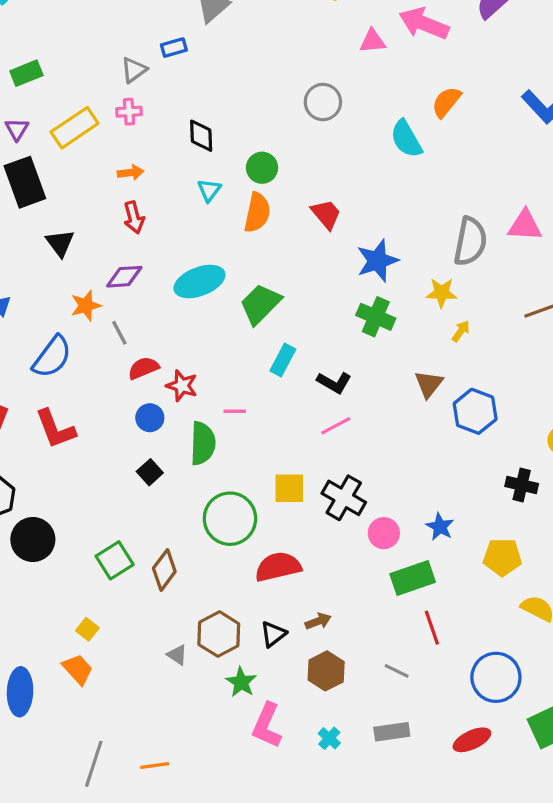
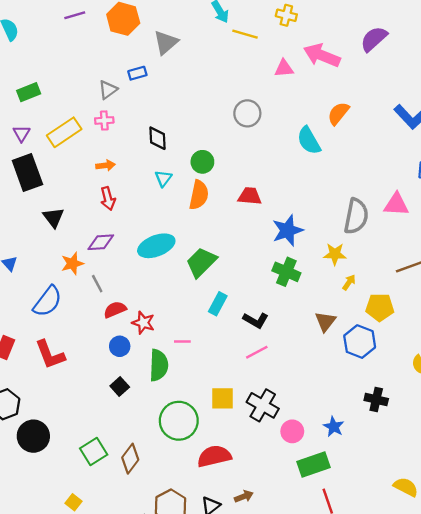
red trapezoid: (326, 214) -> (250, 196), turned -45
black cross: (522, 485) -> (376, 399), moved
yellow pentagon: (502, 557) -> (380, 307), moved

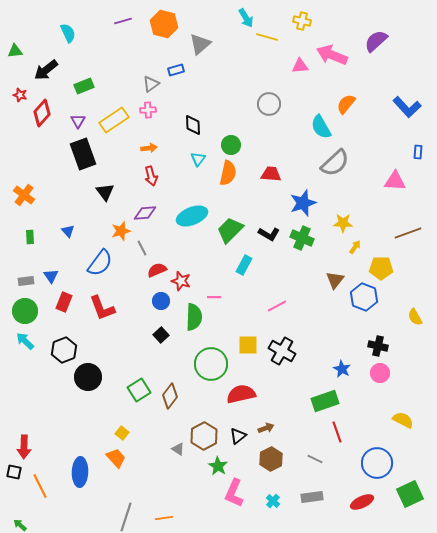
gray semicircle: (356, 216) -> (335, 163), moved, turned 36
black L-shape: (256, 320) -> (269, 234), moved
pink circle: (292, 431) -> (380, 373), moved

